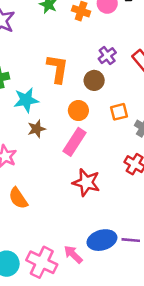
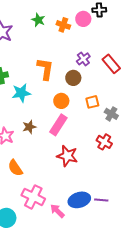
brown star: (37, 129) -> (29, 127), moved
pink cross: (42, 262) -> (33, 197), moved

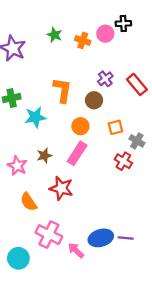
red cross: (104, 142) -> (123, 161), moved
red star: (67, 156) -> (61, 188), moved

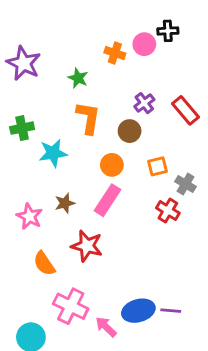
green star: (55, 35) -> (78, 78), moved

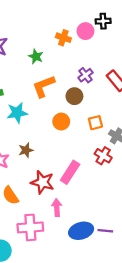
orange L-shape: (88, 118) -> (44, 86), turned -120
pink rectangle: (107, 200) -> (70, 172), moved
pink cross: (71, 306) -> (30, 227), turned -30
pink arrow: (106, 327) -> (57, 208), moved, turned 42

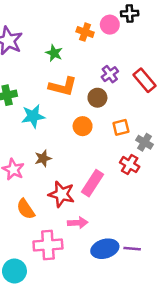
orange L-shape: (44, 86) -> (63, 87), turned -145
pink arrow: (57, 208) -> (78, 223), turned 91

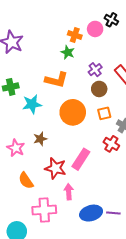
black cross: (130, 13) -> (111, 20), turned 32
green star: (54, 53) -> (68, 52), moved
brown circle: (97, 98) -> (99, 89), moved
orange circle: (83, 126) -> (73, 112), size x1.6
pink arrow: (78, 223) -> (69, 192), turned -91

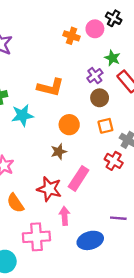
green star: (68, 52) -> (112, 58), moved
orange circle: (73, 112) -> (69, 125), size x0.7
brown star: (40, 139) -> (59, 152), moved
purple line: (113, 213) -> (118, 218), moved

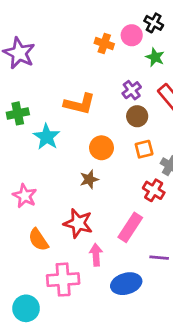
green star: (112, 58) -> (155, 57), moved
cyan star: (22, 115) -> (47, 137), turned -30
pink rectangle: (79, 178) -> (130, 227), moved

